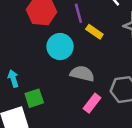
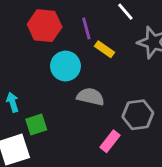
pink rectangle: (92, 103) -> (110, 141), moved

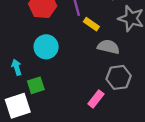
cyan circle: (65, 66) -> (46, 47), moved
gray semicircle: (91, 97) -> (108, 47), moved

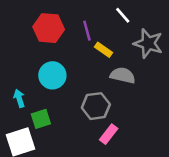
gray hexagon: (119, 77) -> (96, 106), moved

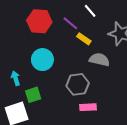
white line: (123, 15) -> (90, 11), moved
purple line: (87, 31) -> (70, 23), turned -35
pink rectangle: (109, 134) -> (88, 107), turned 49

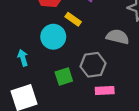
yellow rectangle: (84, 39) -> (73, 19), moved
green square: (33, 95) -> (64, 76), moved

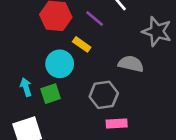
green square: (64, 76) -> (51, 94), moved

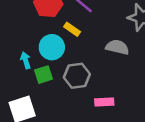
cyan arrow: (26, 87) -> (26, 60), moved
gray hexagon: (104, 95) -> (77, 76), moved

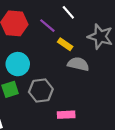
yellow rectangle: (72, 29) -> (65, 44), moved

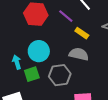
gray semicircle: (78, 64) -> (79, 54), moved

